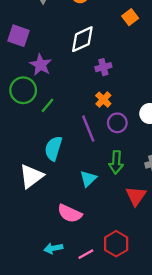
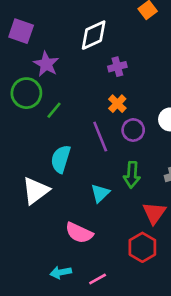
red hexagon: (116, 244) -> (142, 247), moved

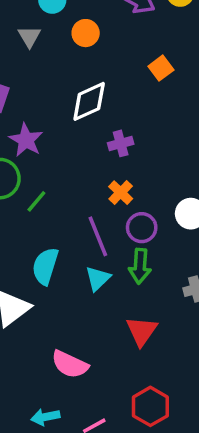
green arrow: (132, 175) -> (140, 266), moved
cyan triangle: (100, 193) -> (98, 278), moved
red triangle: (154, 213) -> (142, 331), moved
red hexagon: (142, 247) -> (150, 406), moved

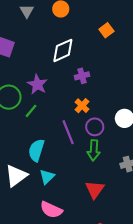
purple star: (26, 140) -> (37, 84), moved
cyan triangle: (98, 278) -> (47, 177), moved

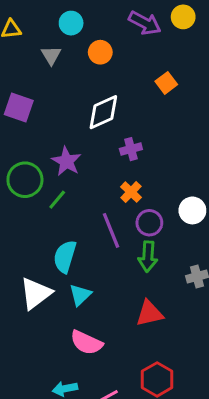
red triangle: (95, 190) -> (149, 313), turned 42

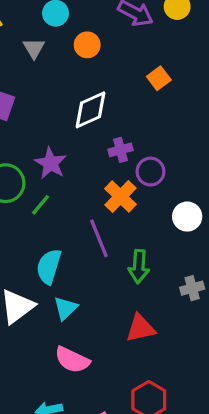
orange cross: (131, 192) -> (120, 197), size x1.4
purple circle: (149, 223) -> (150, 172), moved

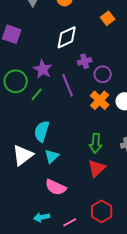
orange cross: (120, 197) -> (100, 100), moved
purple line: (99, 238) -> (68, 85), moved
green arrow: (139, 267) -> (96, 143), moved
red triangle: (140, 328) -> (97, 168), turned -30

